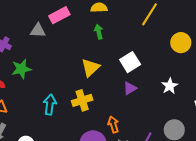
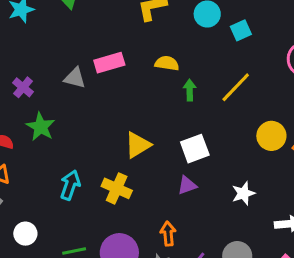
green arrow: (99, 32) -> (190, 90), moved
green star: (21, 69) -> (41, 127), turned 30
yellow cross: (82, 100) -> (117, 188), turned 30
orange arrow: (113, 124) -> (168, 234), moved

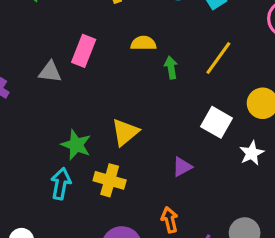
pink rectangle: (109, 63) -> (84, 51), turned -44
green star: (41, 127) -> (76, 145), moved
white square: (195, 149) -> (216, 122), moved, turned -32
white star: (243, 193) -> (252, 153), moved

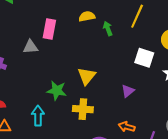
cyan arrow: (61, 184) -> (38, 116), moved
orange arrow: (170, 220) -> (127, 127), turned -49

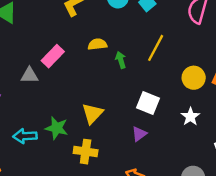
pink rectangle: (49, 29) -> (53, 56), turned 30
white square: (144, 58) -> (148, 103), moved
cyan arrow: (38, 116) -> (25, 136), moved, turned -96

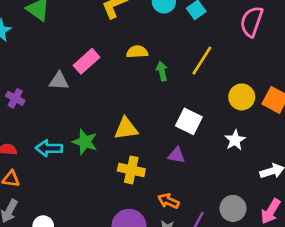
yellow triangle: (92, 113) -> (126, 129), turned 35
purple triangle: (139, 134) -> (176, 155), turned 42
yellow cross: (86, 152) -> (131, 170), moved

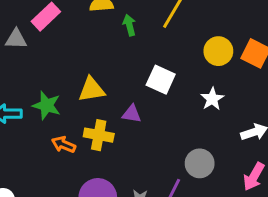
purple triangle: (176, 155) -> (132, 114), moved
orange arrow: (168, 201) -> (64, 145), moved
gray circle: (233, 208) -> (200, 163), moved

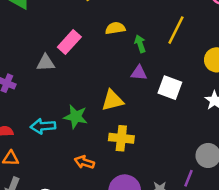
purple triangle: (132, 114) -> (139, 73), moved
orange arrow: (64, 145) -> (84, 162), moved

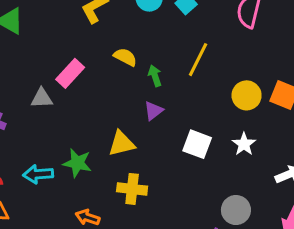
yellow semicircle: (115, 28) -> (125, 57), turned 36
purple triangle: (139, 73) -> (153, 111), turned -42
white square: (170, 88) -> (197, 144), moved

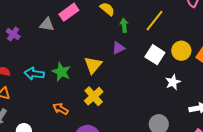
yellow triangle: (122, 144) -> (93, 65), turned -48
white square: (197, 144) -> (155, 55), moved
yellow cross: (132, 189) -> (94, 96), turned 30

